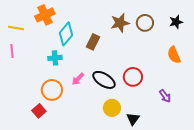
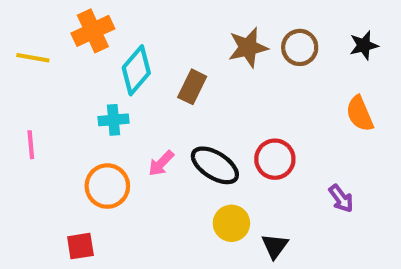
pink line: (12, 51) -> (31, 145), moved
red square: (39, 111) -> (80, 246), moved, turned 32

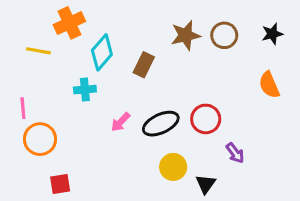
yellow line: (33, 58) -> (38, 51), moved
black ellipse: (215, 165) -> (161, 124), turned -57
orange circle: (107, 186) -> (40, 139), moved
purple arrow: (341, 198) -> (235, 153), moved

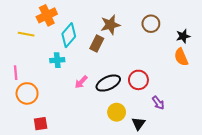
black star: (272, 34) -> (183, 36), moved
brown star: (186, 35) -> (110, 25), moved

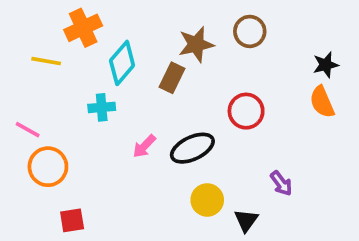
brown circle: (151, 24) -> (250, 31), moved
pink line: (16, 73) -> (28, 130), turned -56
red circle: (138, 80) -> (246, 111), moved

